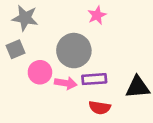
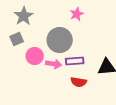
gray star: (25, 18) -> (24, 16), turned 30

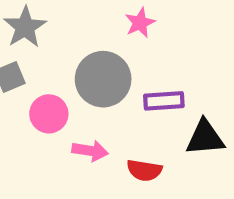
purple rectangle: (75, 61) -> (164, 101), moved
pink arrow: (54, 64) -> (90, 151), moved

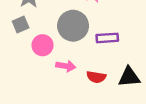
black triangle: (205, 138) -> (129, 77), moved

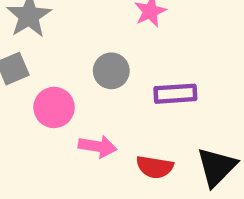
gray circle: (73, 26) -> (111, 71), size x0.6
black triangle: (129, 77) -> (217, 167), turned -40

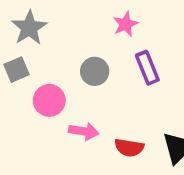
purple rectangle: (175, 94) -> (147, 68), moved, turned 72

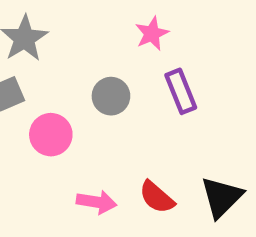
pink arrow: (84, 131) -> (97, 202), moved
red semicircle: (129, 148) -> (157, 197), turned 32

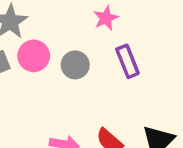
pink circle: (51, 135) -> (34, 56), moved

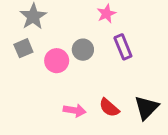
pink circle: (34, 56) -> (57, 61), moved

